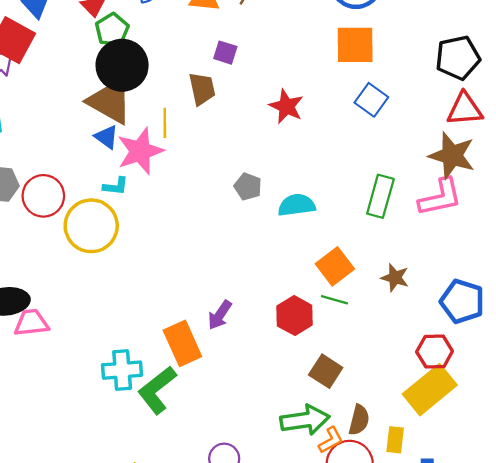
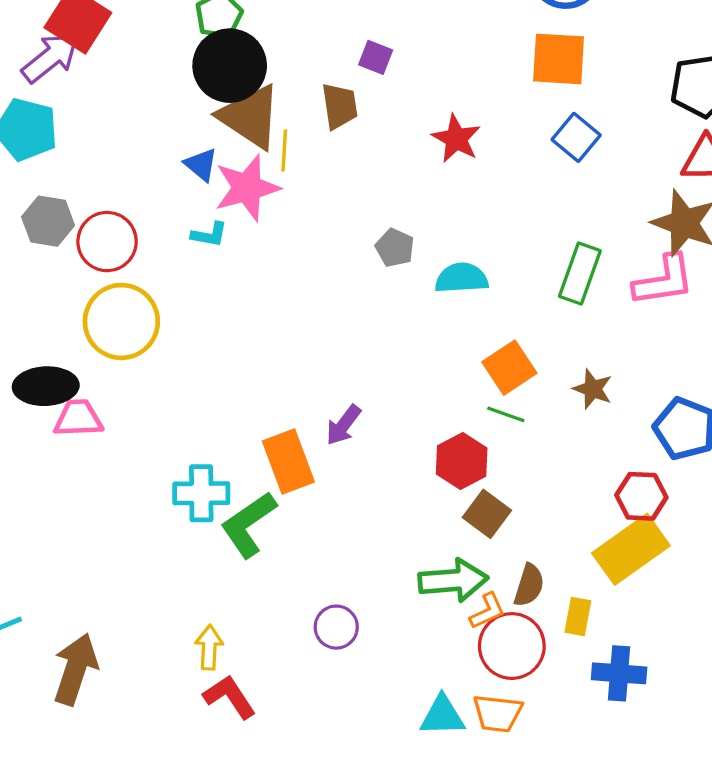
brown triangle: (110, 101) -> (250, 117), moved
yellow circle: (91, 226) -> (121, 321), moved
red hexagon: (295, 316) -> (462, 461), moved

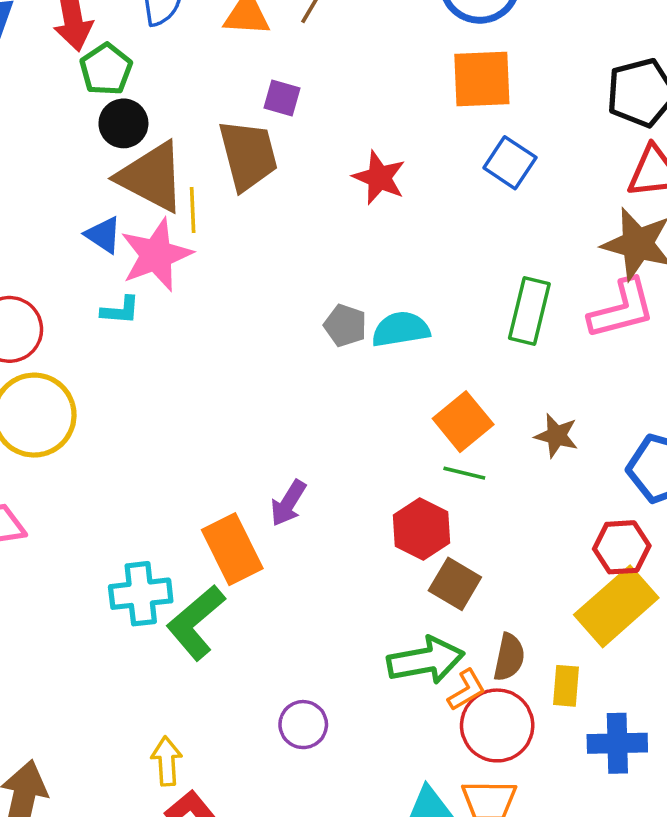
black circle: (230, 66) -> (123, 123), size x0.6
brown trapezoid: (340, 106) -> (248, 155), size x1.4
gray pentagon: (395, 248) -> (345, 325), moved

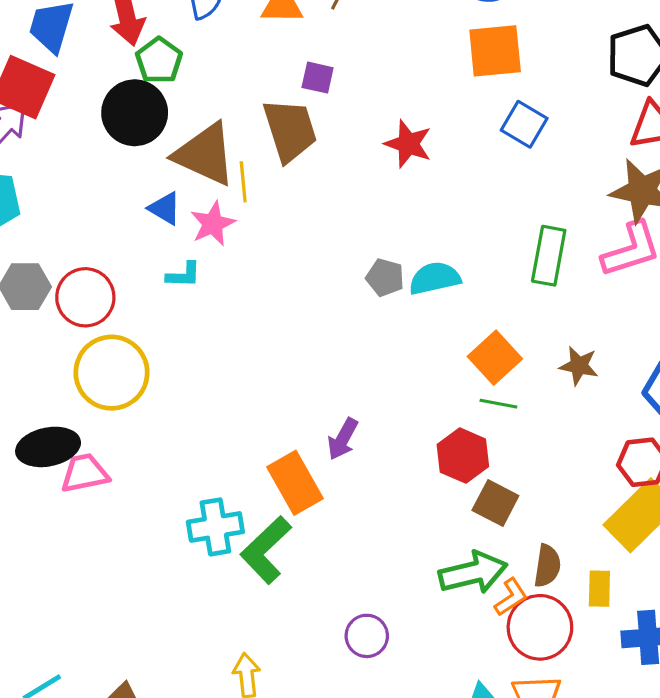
black circle: (123, 123) -> (135, 113), moved, size x1.5
pink star: (156, 255) -> (213, 224), size x0.7

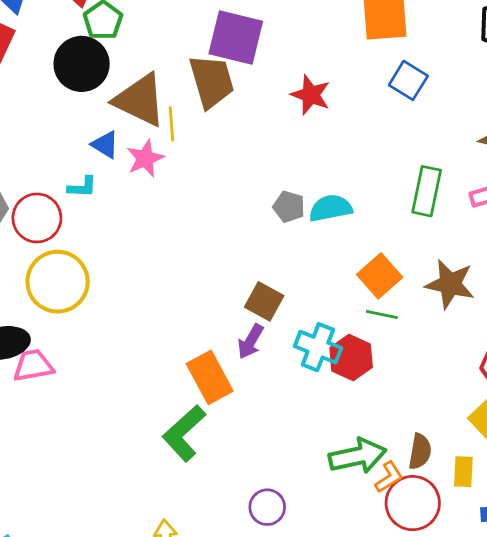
purple square: (318, 78) -> (236, 38), size x2.0
cyan L-shape: (183, 275) -> (82, 187), moved
brown star: (579, 366) -> (450, 284), size x1.5
brown square: (495, 503) -> (264, 301), moved
cyan cross: (215, 527) -> (318, 347), moved, turned 30

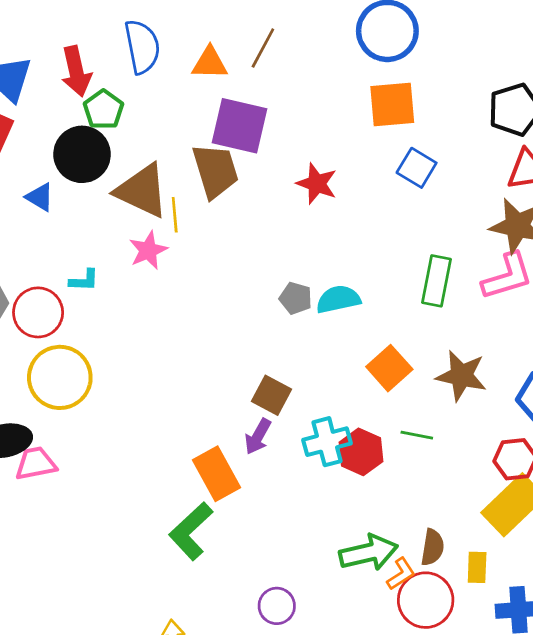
blue triangle: (105, 145) -> (40, 197), moved
green line: (382, 314) -> (417, 435), moved
cyan cross: (318, 347) -> (327, 442), turned -36

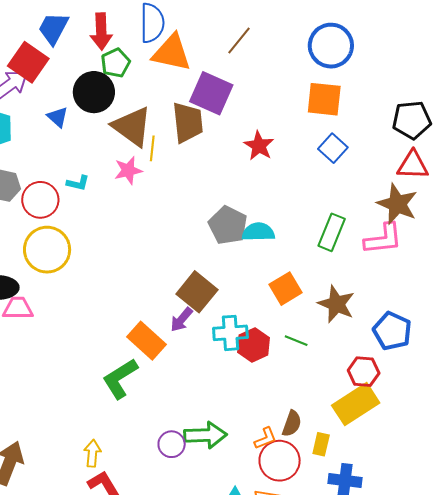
orange triangle: (210, 63) -> (172, 53), moved, size x1.5
gray pentagon: (296, 298) -> (228, 225), size x1.6
brown square: (271, 395) -> (197, 292), size x1.4
orange rectangle: (216, 474) -> (146, 341), turned -30
green arrow: (369, 553) -> (205, 435), moved

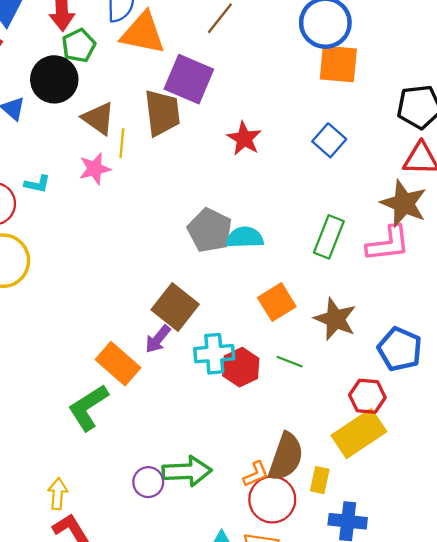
orange square: (324, 99) -> (338, 64), moved
brown triangle: (132, 127) -> (98, 118), size x0.7
brown semicircle: (292, 424) -> (286, 457), size x1.6

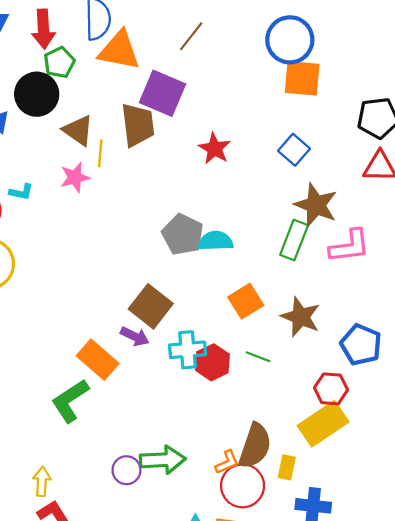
brown star: (404, 203) -> (316, 205), moved
purple arrow: (158, 339) -> (135, 336), turned -104

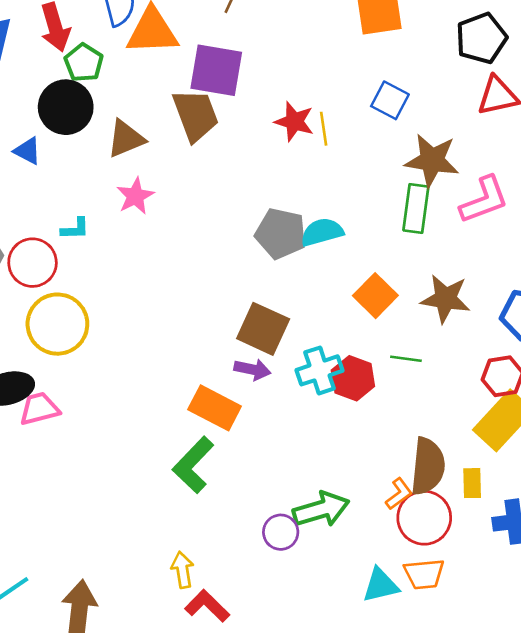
brown triangle: (78, 130) -> (126, 139), turned -44
yellow line: (100, 153) -> (324, 129), moved

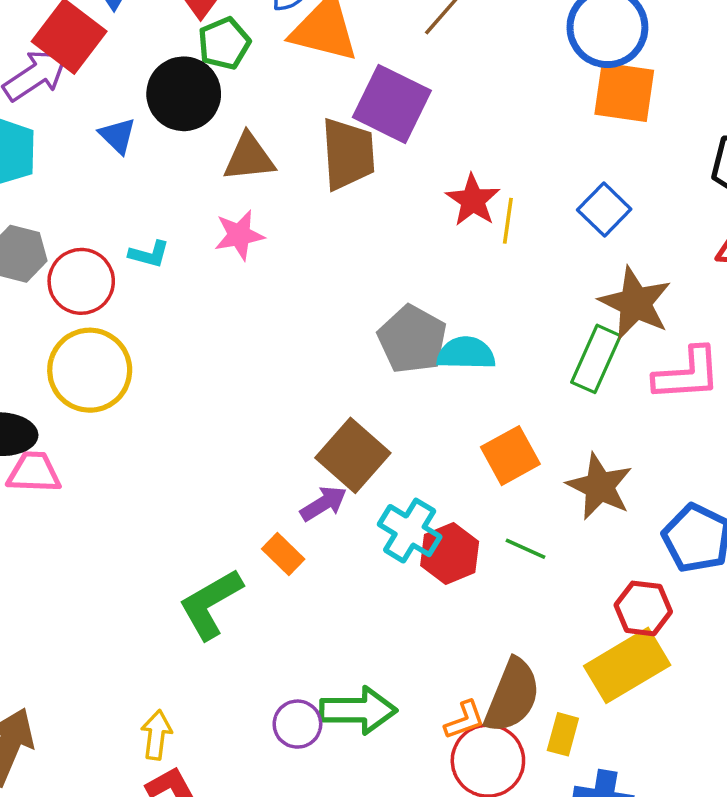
purple arrow: (252, 369) -> (323, 504), turned -60
cyan cross: (319, 370) -> (410, 531), turned 33
orange rectangle: (215, 408) -> (283, 554), moved, size x0.6

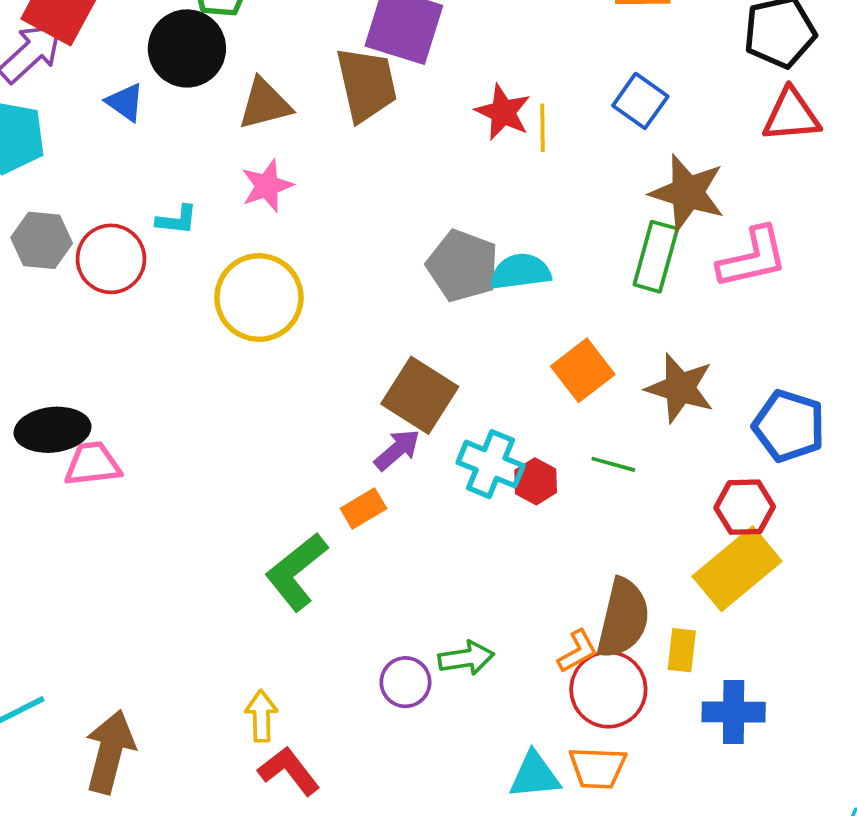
yellow circle: (90, 370) -> (259, 298), moved
orange rectangle: (283, 554) -> (363, 508), turned -66
red hexagon: (450, 554) -> (536, 481), size x0.7
green arrow: (358, 710) -> (466, 658), size x0.7

